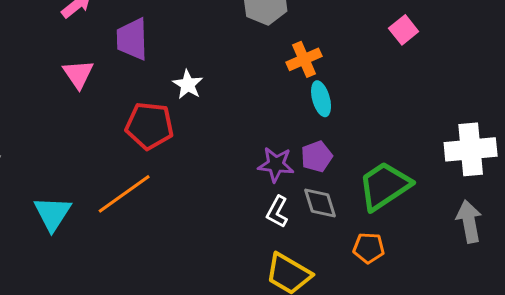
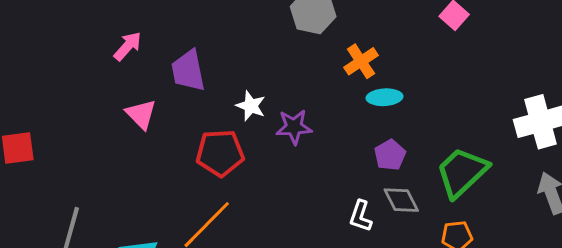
cyan ellipse: (321, 99) -> (385, 97), turned -68
purple star: (276, 164) -> (294, 127), moved

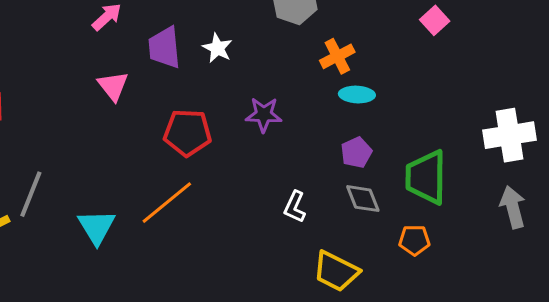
white star: (251, 106) -> (217, 48), moved
green trapezoid: (462, 172) -> (426, 177), turned -52
white L-shape: (361, 216) -> (295, 207), moved

